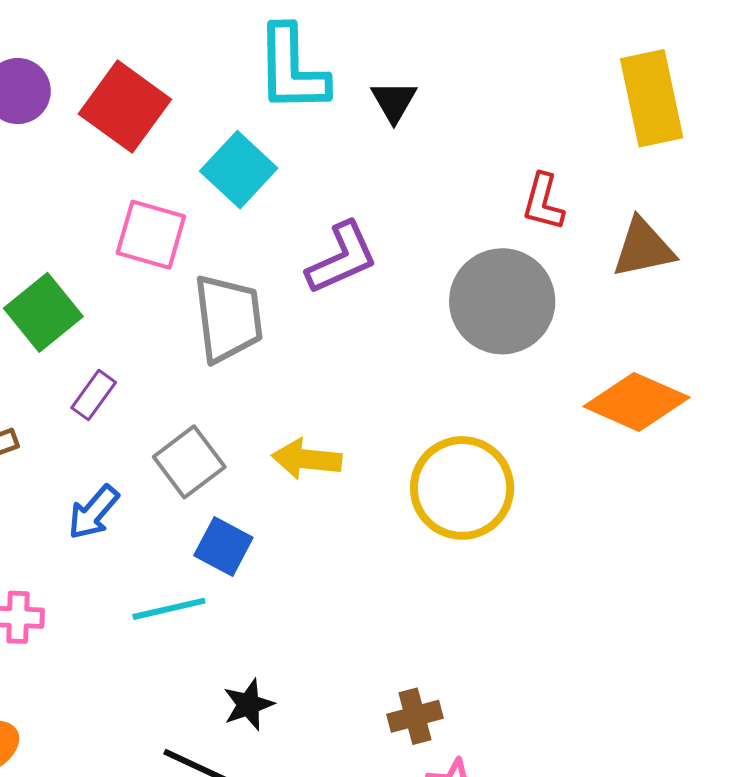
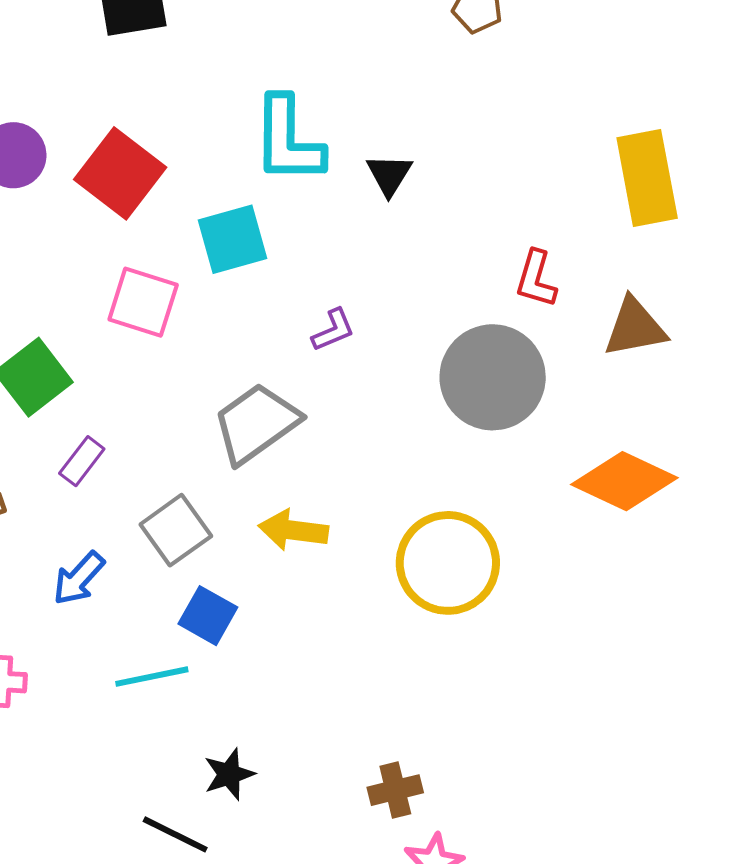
cyan square: (239, 170) -> (232, 239), turned 30
purple L-shape: (342, 258) -> (333, 330), size x0.6
gray trapezoid: (228, 318) -> (256, 423), moved, turned -120

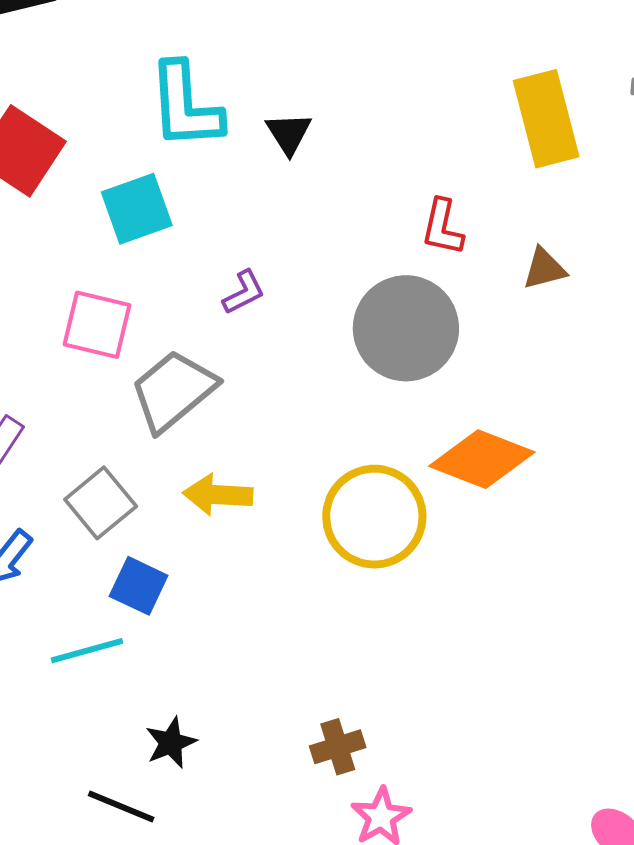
pink square: (143, 302) -> (97, 325), moved
brown triangle: (635, 328) -> (544, 269), size x0.7
orange diamond: (624, 481) -> (482, 459), moved

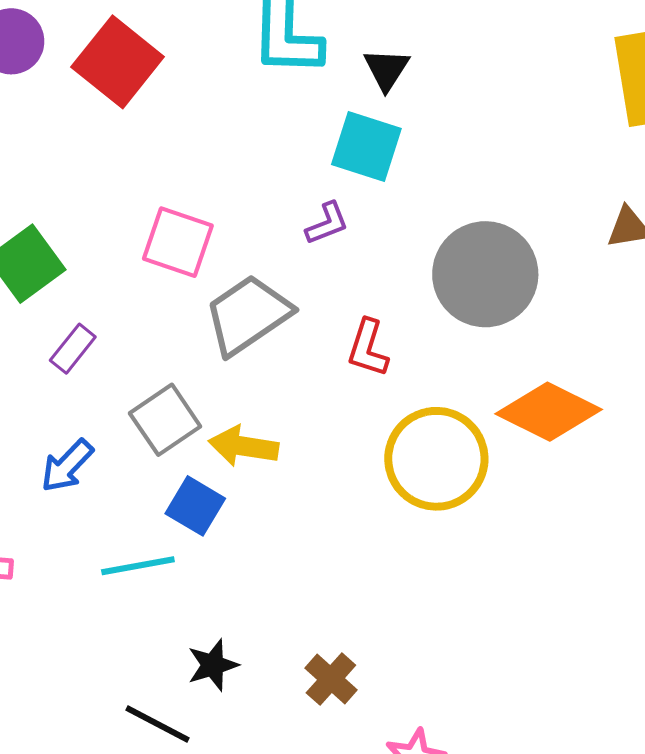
cyan square: (137, 209) -> (366, 146), moved, turned 32
red L-shape: (442, 227) -> (368, 348), moved
yellow arrow: (218, 495) -> (244, 446), moved
brown cross: (338, 747) -> (331, 679), moved, turned -36

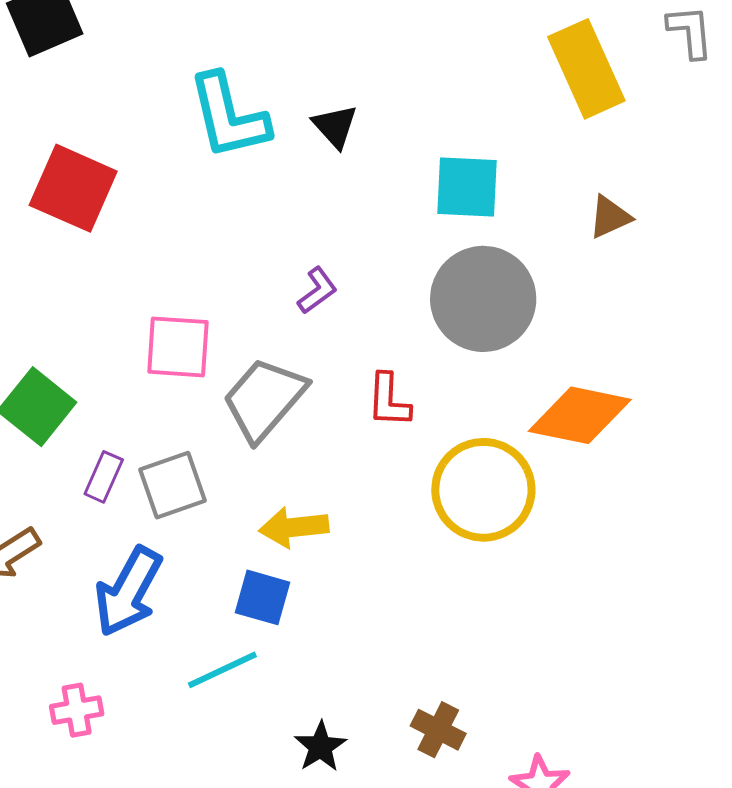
cyan square: (366, 146) -> (467, 187), moved
gray square: (165, 420) -> (173, 485), moved, turned 30
blue arrow: (67, 466) -> (128, 591), size x1.5

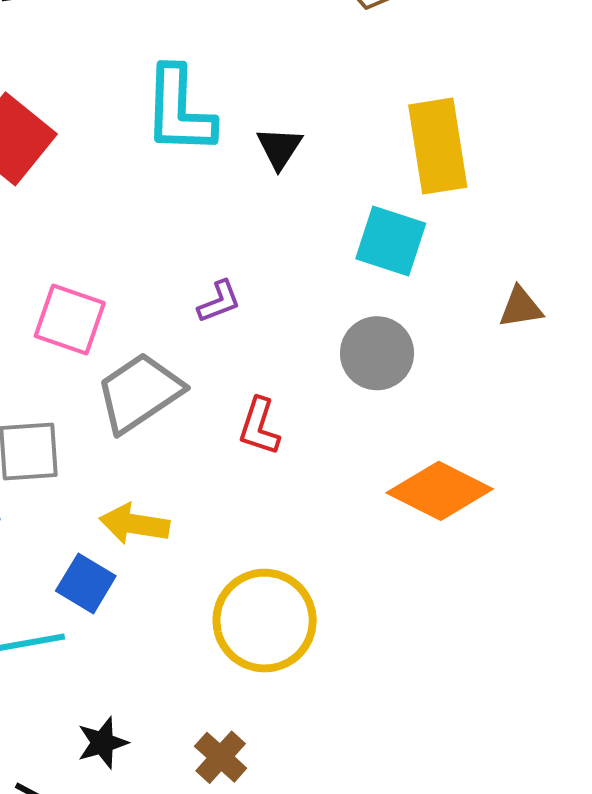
yellow rectangle: (586, 69) -> (438, 146), moved
gray circle: (483, 299) -> (377, 353), size x0.7
yellow circle: (483, 490) -> (265, 621), moved

